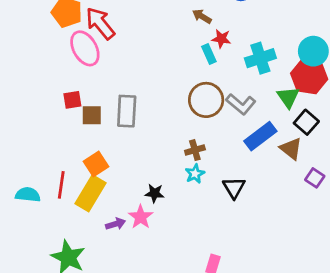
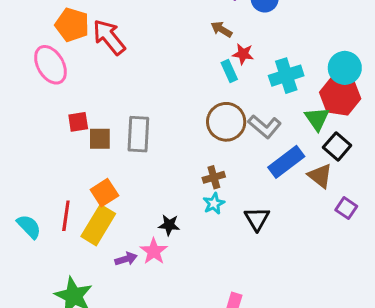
pink ellipse: (85, 48) -> (51, 65), moved
cyan semicircle: (28, 195) -> (29, 227), turned 40

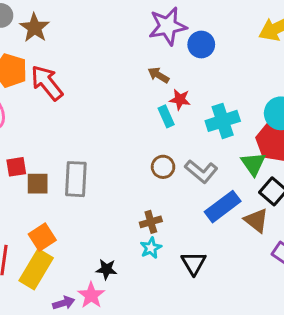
brown circle: (226, 122) -> (163, 167), size x0.6

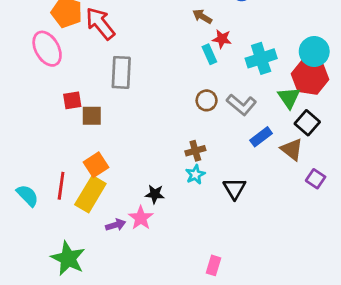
gray rectangle: (76, 179) -> (121, 72), moved
blue rectangle: (223, 207) -> (261, 137), size x0.7

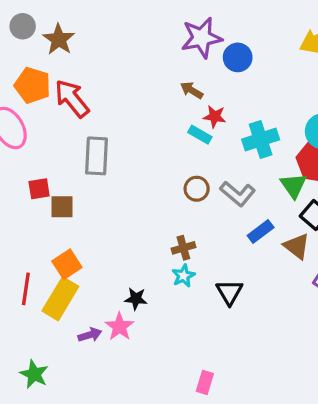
cyan rectangle: (209, 54) -> (200, 135), turned -36
green star: (68, 258) -> (34, 374), size x0.7

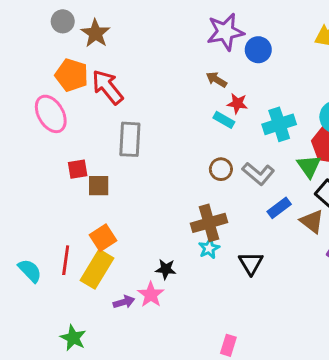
brown cross: (183, 248) -> (209, 223), size x1.6

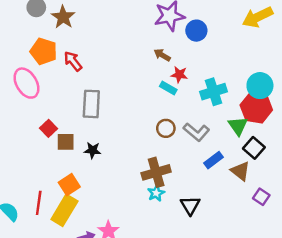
red arrow: (107, 87) -> (73, 61), size x0.7
red square: (78, 169) -> (48, 128), turned -35
black star: (166, 269) -> (92, 150), moved

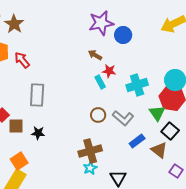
cyan rectangle: (168, 88) -> (100, 82), turned 32

